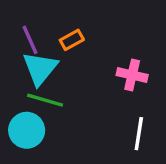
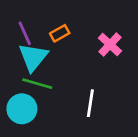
pink cross: (132, 75) -> (110, 45), moved, turned 30
white line: (139, 134) -> (90, 103), moved

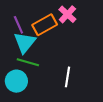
orange rectangle: (60, 33) -> (45, 25), size x1.6
pink cross: (110, 45) -> (67, 14), moved

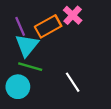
white line: (67, 77) -> (73, 82), turned -42

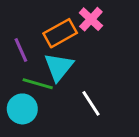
purple line: (20, 26) -> (21, 50), moved
cyan triangle: (27, 45) -> (59, 67), moved

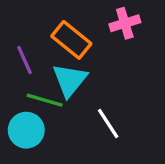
pink cross: (91, 19) -> (125, 23), moved, turned 30
orange rectangle: (60, 33) -> (71, 40), turned 68

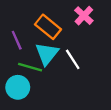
pink cross: (125, 23) -> (84, 16), turned -30
white line: (108, 123) -> (73, 59), moved

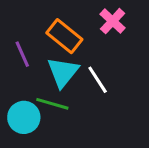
green line: (30, 67) -> (52, 104), moved

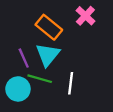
purple line: (22, 54) -> (24, 58), moved
white line: (98, 80) -> (71, 83), moved, turned 40

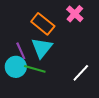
white line: (71, 83) -> (81, 73), moved, turned 36
cyan circle: (18, 89) -> (16, 67), moved

